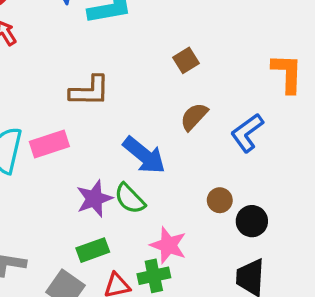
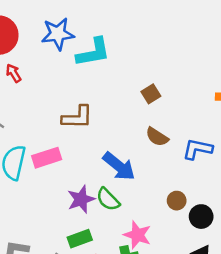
brown semicircle: (194, 117) -> (157, 137), turned -100
blue L-shape: (247, 133) -> (197, 149), turned 48

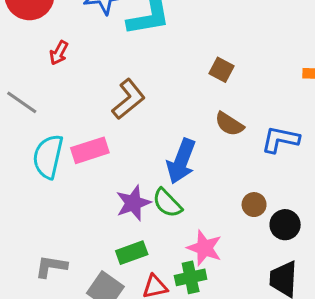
red arrow: (14, 73) -> (59, 53), moved, turned -120
brown square: (151, 94) -> (222, 70), turned -30
brown L-shape: (77, 117) -> (129, 99), turned -40
blue arrow: (119, 166) -> (181, 161), turned 72

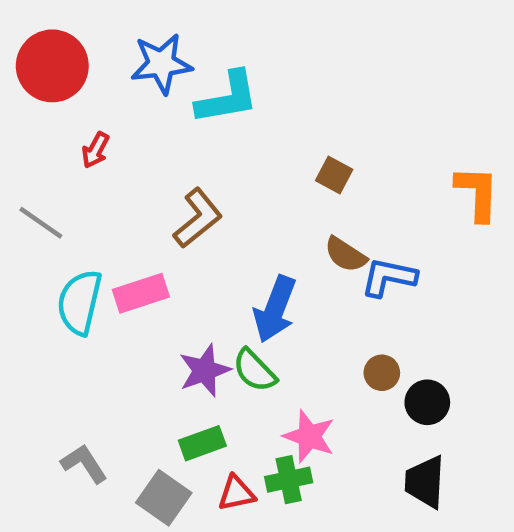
blue L-shape: (280, 139) -> (389, 277), moved
gray L-shape: (51, 267) -> (84, 464), turned 48

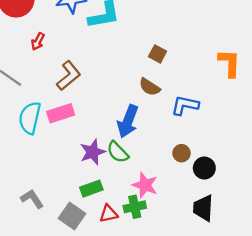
brown L-shape: (198, 218) -> (69, 76), moved
brown semicircle: (345, 255) -> (150, 87), moved

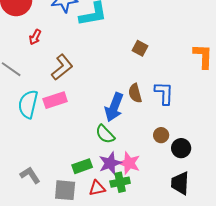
brown semicircle: (150, 87) -> (135, 93), moved, turned 42
blue L-shape: (185, 105) -> (164, 93), turned 80
purple star: (93, 152) -> (110, 163), moved
gray square: (72, 216) -> (65, 190), turned -30

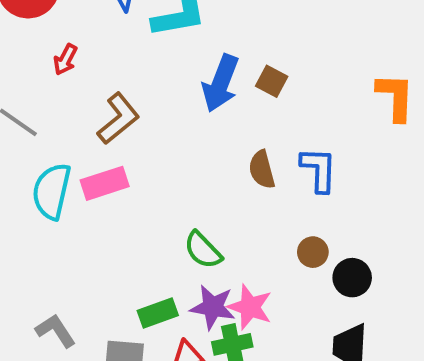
blue arrow: (114, 107) -> (221, 83), moved
purple star: (110, 163) -> (213, 307), turned 30

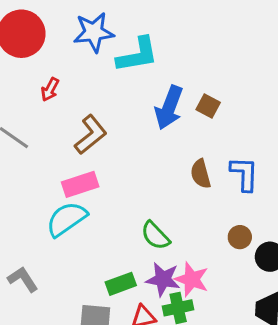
cyan semicircle: (52, 191) -> (67, 219), moved, turned 42
gray L-shape: (56, 331) -> (23, 279), moved

